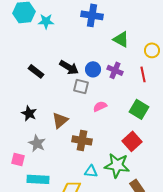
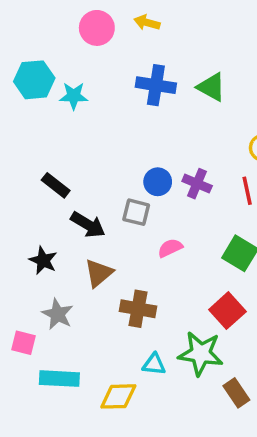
green triangle: (121, 39) -> (211, 87), moved
black arrow: (69, 67) -> (88, 225), moved

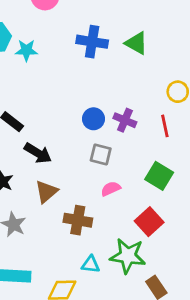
gray square: (136, 212) -> (101, 154), moved
pink semicircle: (170, 248) -> (111, 189), moved

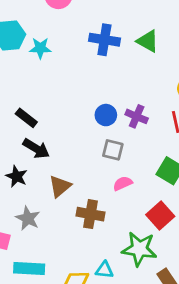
black arrow: (38, 153) -> (36, 149), moved
cyan triangle: (91, 264) -> (104, 270), moved

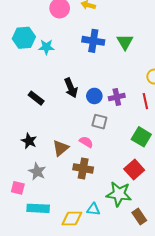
green triangle: (148, 41) -> (125, 42), turned 30
purple cross: (137, 116) -> (117, 97), turned -35
black arrow: (36, 149) -> (71, 88), moved, turned 36
pink semicircle: (123, 183) -> (86, 142), moved, turned 56

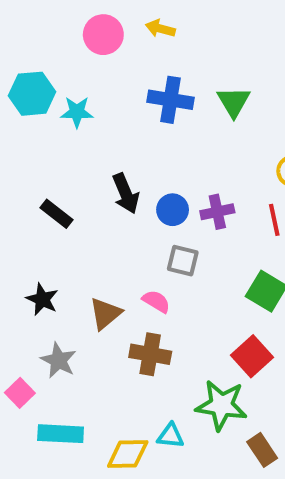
pink square: (18, 188) -> (20, 393), turned 32

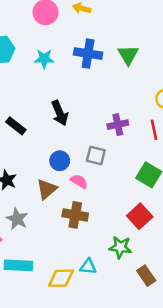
cyan star: (77, 112) -> (44, 59), moved
blue circle: (173, 210) -> (60, 161), moved
green star: (221, 405) -> (120, 247), size x0.7

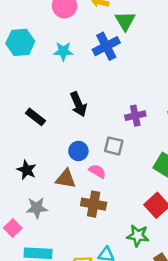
blue cross: (88, 54) -> (106, 46), turned -36
green triangle: (128, 55) -> (125, 21), moved
brown triangle: (47, 189) -> (66, 179), turned 50
gray star: (17, 219) -> (37, 208), turned -30

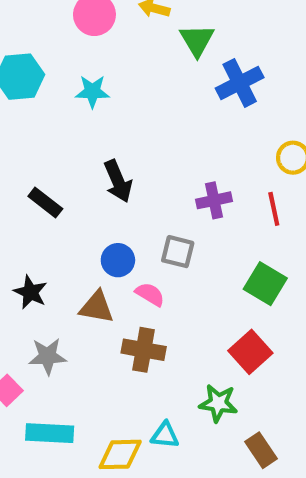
blue cross: (106, 46) -> (240, 83), moved

